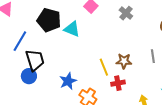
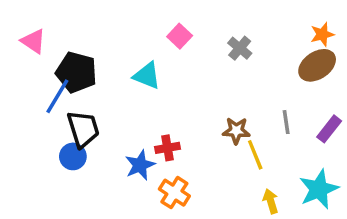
black pentagon: (49, 20) -> (76, 72), moved
yellow line: (104, 67) -> (255, 155), moved
red cross: (118, 83) -> (167, 148), moved

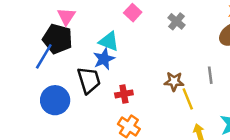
pink triangle: (33, 41) -> (66, 16), moved, turned 30
black trapezoid: (83, 129) -> (89, 80), moved
blue circle: (73, 156) -> (55, 100), size x1.5
blue star: (140, 165) -> (104, 59), moved

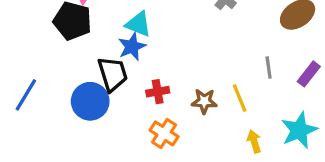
blue line: (44, 56) -> (26, 95), moved
brown star: (174, 81) -> (204, 101), moved
blue circle: (55, 100) -> (90, 101), moved

